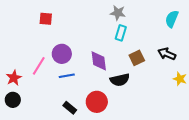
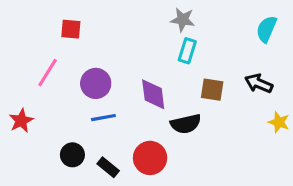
brown square: (137, 58) -> (212, 90), turned 35
pink line: (39, 66) -> (48, 73), moved
black circle: (13, 100) -> (72, 155), moved

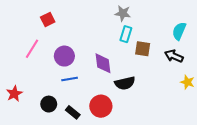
red square: (71, 29) -> (48, 20), turned -32
cyan semicircle: (266, 29) -> (179, 31), moved
brown square: (212, 90) -> (143, 49), moved
red star: (21, 121) -> (14, 94), moved

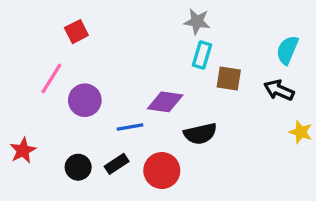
purple circle: (64, 56) -> (85, 100), moved
purple diamond: (103, 63) -> (165, 102), turned -75
blue line: (70, 79) -> (130, 127), moved
black rectangle: (73, 112) -> (117, 164), moved, turned -72

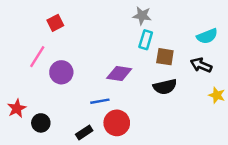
cyan semicircle: (287, 50) -> (207, 36), turned -135
blue line: (130, 127) -> (100, 101), moved
black semicircle: (200, 134) -> (165, 87), moved
black rectangle: (117, 164) -> (84, 133), moved
black circle: (78, 167) -> (41, 123), moved

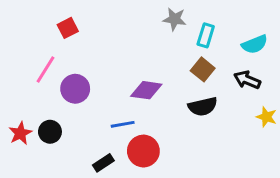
cyan rectangle: (146, 40) -> (206, 35), moved
brown square: (165, 57) -> (203, 69), turned 30
black circle: (41, 123) -> (50, 132), moved

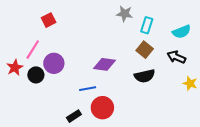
black circle: (50, 132) -> (36, 75), moved
red star: (20, 133) -> (15, 68), moved

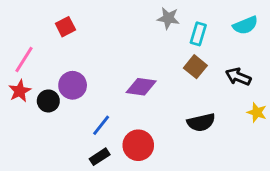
cyan semicircle: (182, 32) -> (245, 25), moved
pink line: (33, 50) -> (24, 60), moved
black semicircle: (145, 76) -> (201, 122), moved
blue line: (88, 89) -> (101, 125), moved, turned -42

